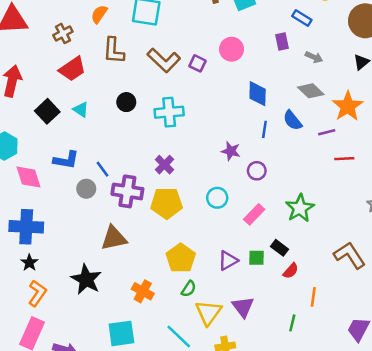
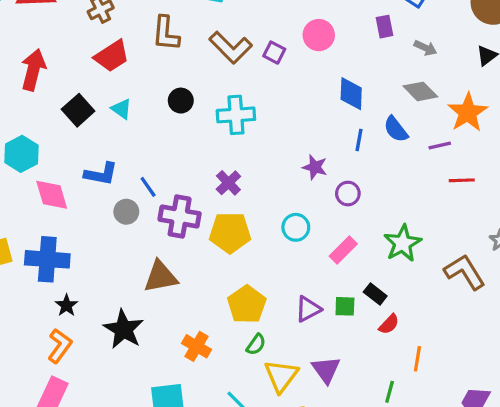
brown L-shape: (350, 255) -> (465, 272), moved
black star: (29, 263) -> (66, 305), moved

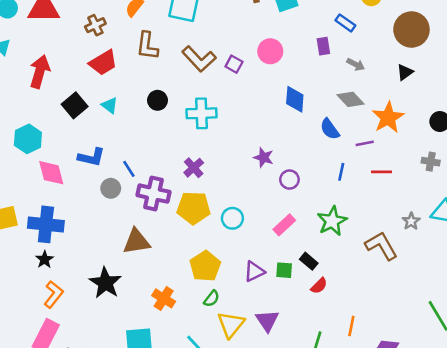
blue line: (359, 140) -> (341, 172), moved
cyan circle: (296, 227) -> (232, 218), moved
black star: (66, 305) -> (45, 259), moved
orange line: (417, 359) -> (351, 326), moved

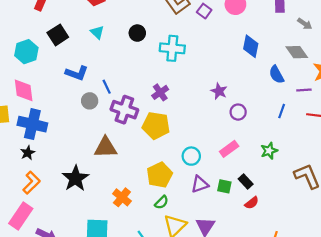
black square: (75, 105) -> (58, 35), moved
pink diamond: (51, 173) -> (24, 90), moved
cyan circle: (232, 218) -> (191, 156), moved
green star: (332, 221) -> (269, 151), size x0.7

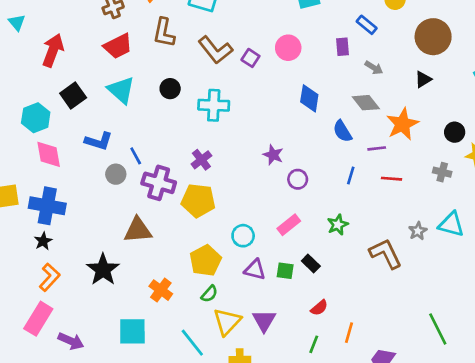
cyan triangle: (97, 32) -> (121, 90), size x1.6
pink diamond: (24, 90) -> (49, 154), moved
purple triangle: (200, 184) -> (255, 270), turned 36
red semicircle: (252, 203) -> (319, 308), moved

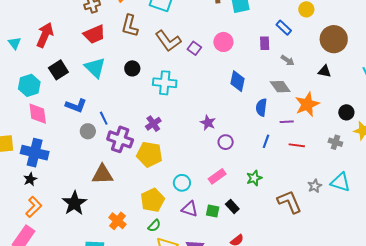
cyan triangle: (17, 22) -> (15, 43), moved
black triangle: (423, 79) -> (325, 71), turned 40
blue semicircle: (342, 131) -> (261, 107), turned 36

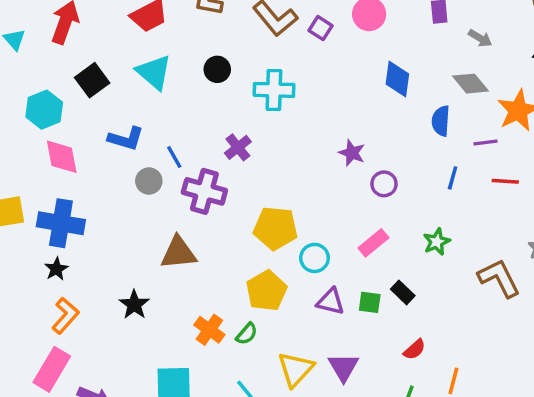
purple cross: (153, 124) -> (238, 147), moved
yellow pentagon: (149, 154) -> (275, 228), moved
black star: (74, 203) -> (134, 305), size x0.7
green semicircle: (154, 226) -> (247, 334), moved

